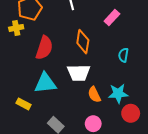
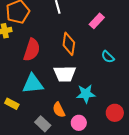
cyan semicircle: (123, 55) -> (108, 57), turned -56
cyan star: (118, 94) -> (86, 94), moved
orange semicircle: (94, 95) -> (59, 110), moved

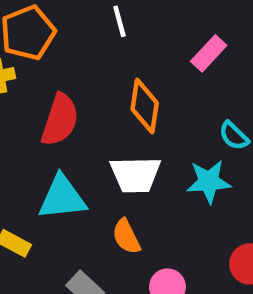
cyan star: (86, 94) -> (209, 182), moved
orange semicircle: (59, 110) -> (126, 236), moved

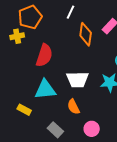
white line: (119, 21) -> (70, 12), turned 40
orange diamond: (145, 106) -> (86, 34), moved

